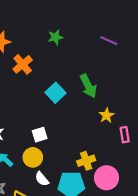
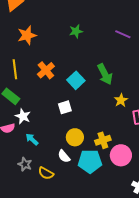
orange cross: (23, 64) -> (46, 70), moved
white square: (40, 135) -> (65, 107), moved
yellow circle: (33, 157) -> (75, 137), moved

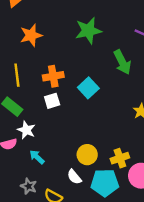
green star: (76, 31) -> (88, 31), size x1.6
orange cross: (46, 70) -> (53, 76), turned 30
green arrow: (105, 74) -> (122, 62), moved
white square: (65, 107) -> (52, 101), moved

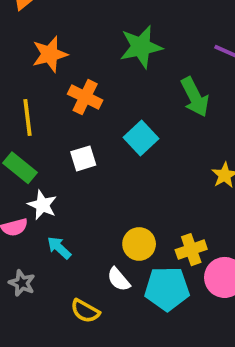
orange cross: (53, 76) -> (85, 97), moved, turned 36
gray star: (29, 186) -> (22, 283), moved

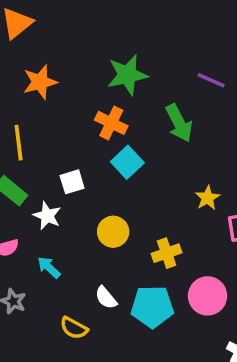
orange cross: (85, 97) -> (111, 123), moved
white star: (42, 205) -> (47, 216), moved
yellow circle: (139, 244) -> (113, 232), moved
yellow cross: (191, 250) -> (167, 253), moved

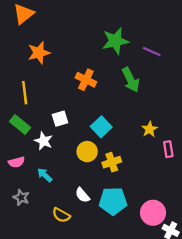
green star: (127, 75) -> (115, 41), moved
cyan square: (127, 162) -> (101, 127), moved
yellow cross: (167, 253) -> (112, 162), moved
pink circle: (208, 296) -> (153, 213), moved

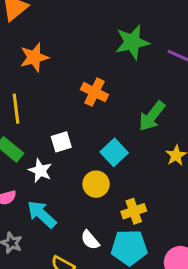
green arrow: (131, 80) -> (152, 116), moved, turned 65
yellow cross: (112, 162) -> (134, 211), moved
cyan arrow: (45, 175) -> (42, 214), size x1.5

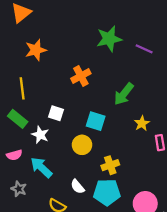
orange cross: (95, 92) -> (81, 76), turned 36
white square: (61, 142) -> (56, 113), turned 35
cyan square: (114, 152) -> (96, 121), turned -30

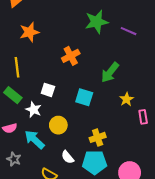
yellow circle: (82, 145) -> (58, 125), moved

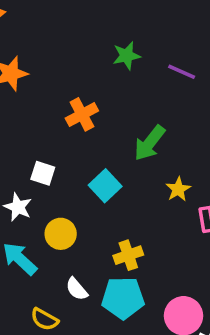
green star: (97, 22) -> (126, 56), size x0.7
cyan square: (84, 97) -> (105, 186), turned 30

